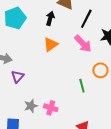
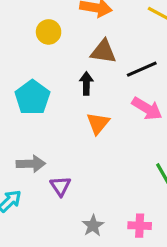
black line: (86, 19) -> (142, 69), turned 54
pink cross: (51, 108) -> (140, 226), moved

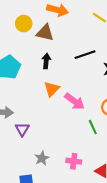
brown triangle: (103, 52) -> (45, 33), moved
pink arrow: (147, 108) -> (74, 101), moved

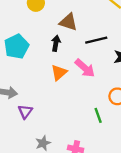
brown triangle: (45, 33) -> (68, 22), moved
pink arrow: (74, 101) -> (85, 68), moved

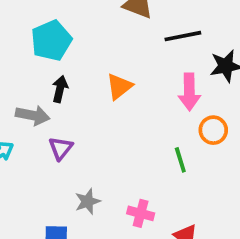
black arrow: (56, 43) -> (60, 89), moved
pink arrow: (85, 68) -> (189, 92), moved, turned 45

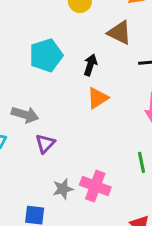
black arrow: (60, 89) -> (90, 65), moved
pink cross: (141, 213) -> (95, 186), moved, size x1.4

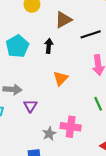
brown triangle: (119, 33) -> (63, 20), turned -42
orange triangle: (98, 98) -> (61, 78), moved

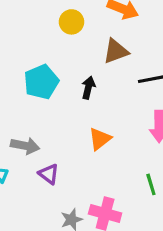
purple triangle: (30, 106) -> (49, 174), turned -32

